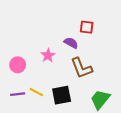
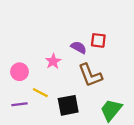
red square: (87, 27) -> (98, 40), moved
yellow line: (36, 92) -> (40, 93), moved

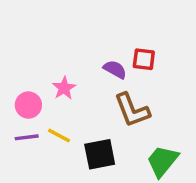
pink star: (53, 61) -> (64, 88), moved
purple line: (19, 104) -> (27, 137), moved

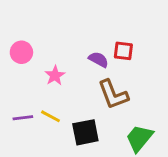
pink circle: (28, 105) -> (21, 52), moved

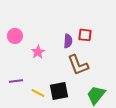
purple semicircle: (99, 60) -> (68, 41), turned 64
yellow line: (51, 116) -> (38, 93), moved

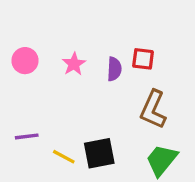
pink star: (38, 52) -> (74, 64), moved
brown L-shape: (78, 65) -> (153, 109), moved, turned 45

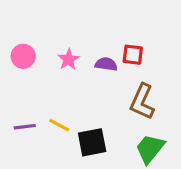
purple semicircle: (114, 69) -> (106, 64), turned -85
yellow line: (64, 157) -> (59, 125), moved

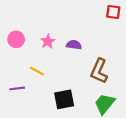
red square: (133, 55) -> (113, 12), moved
yellow line: (59, 125) -> (37, 71), moved

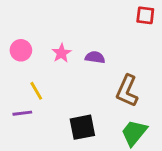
yellow line: (37, 71) -> (36, 91), moved, turned 32

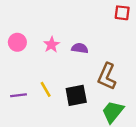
yellow line: (36, 91) -> (46, 89), moved
black square: (82, 127) -> (76, 95), moved

